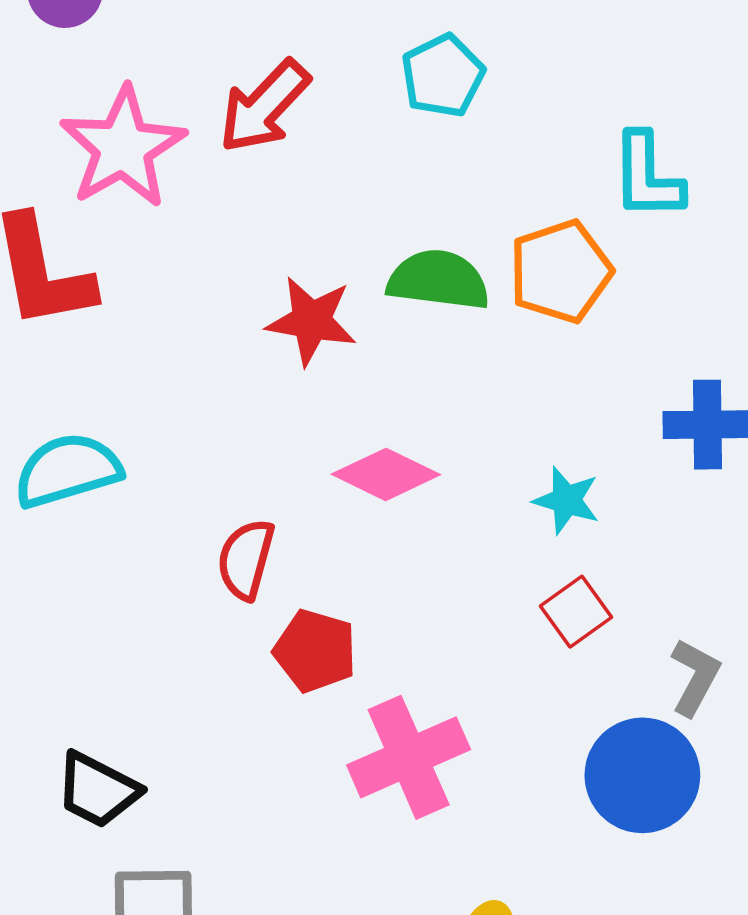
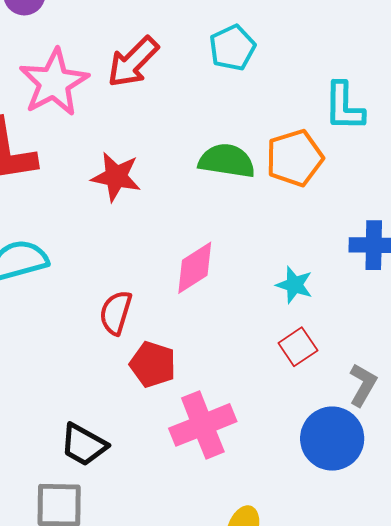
red star: (311, 321) -> (116, 177), moved
pink diamond: (386, 474) -> (195, 268), turned -60
black trapezoid: (98, 790) -> (84, 445), moved

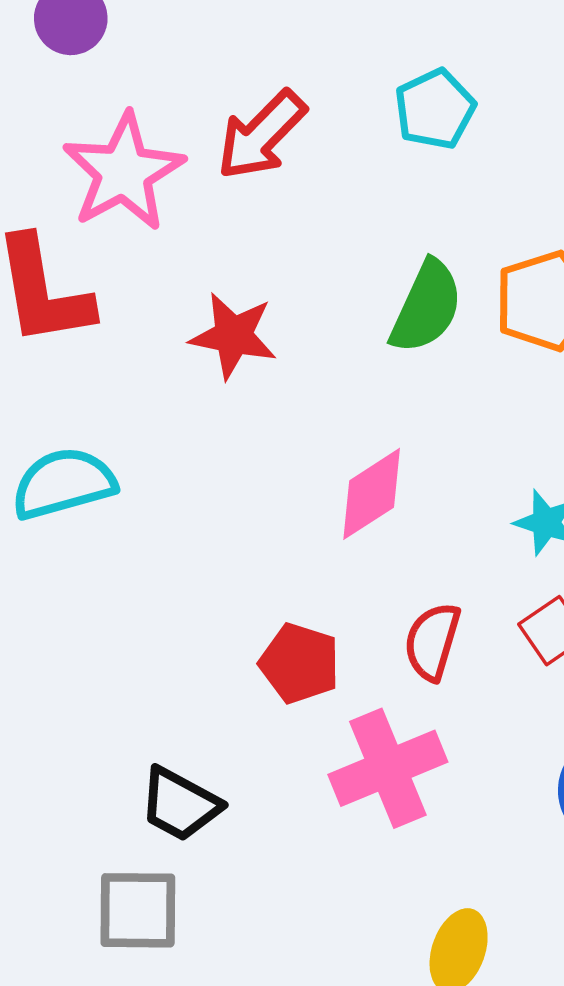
green semicircle: (227, 161) -> (426, 307), turned 106
red semicircle: (116, 313) -> (432, 641), moved

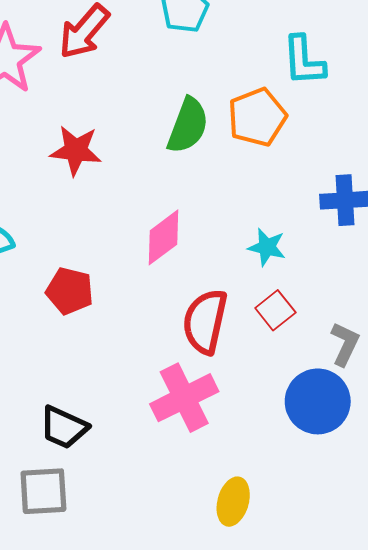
red semicircle: (432, 641) -> (205, 322), size x1.4
red pentagon: (300, 663) -> (70, 291), moved

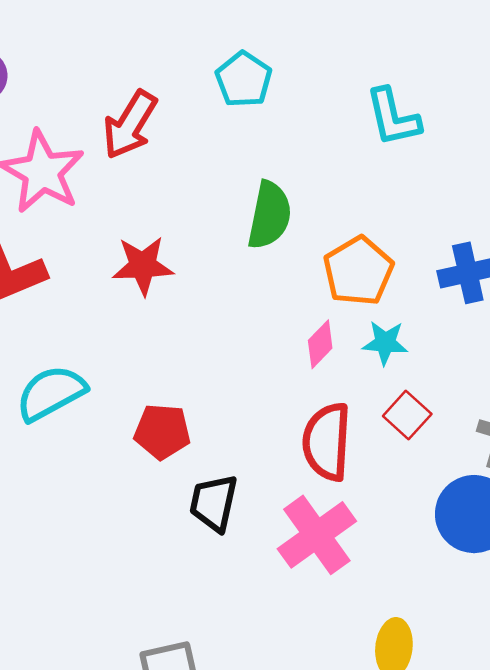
orange pentagon: (257, 117) -> (358, 271), moved
pink diamond: (163, 237) -> (320, 344), moved, size x0.7
black trapezoid: (64, 427) -> (214, 503), moved, turned 87

